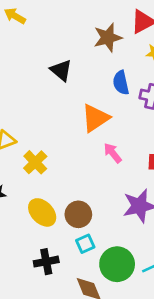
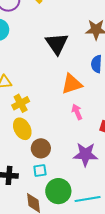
black triangle: (61, 70) -> (57, 44), size x1.4
yellow ellipse: (42, 212) -> (22, 129), moved

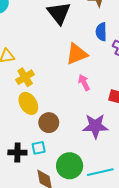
cyan square: (40, 170) -> (39, 148), moved

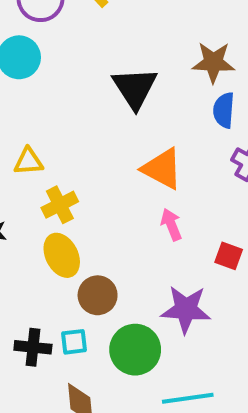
blue semicircle: (101, 32) -> (224, 110), moved
orange triangle: (77, 54) -> (162, 169), turned 45
green circle: (70, 166) -> (135, 350), moved

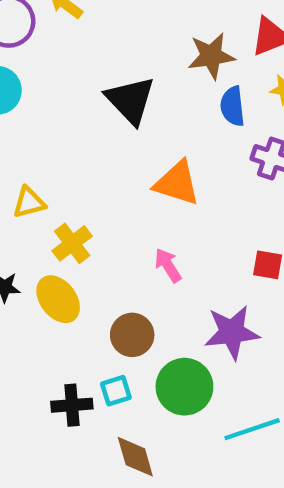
pink arrow: (171, 225) -> (168, 265), moved
yellow ellipse: (62, 255) -> (58, 299), moved

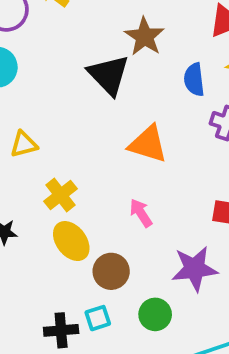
brown star: (211, 56) -> (145, 37), moved, turned -30
yellow triangle: (29, 202) -> (24, 144), moved
yellow ellipse: (58, 299) -> (71, 241), moved
green circle: (184, 387) -> (155, 314), size x0.7

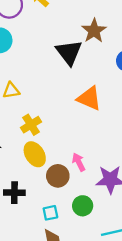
pink arrow: (141, 213) -> (79, 162), moved
cyan square: (98, 318) -> (50, 213), moved
black cross: (61, 330) -> (14, 193), moved

